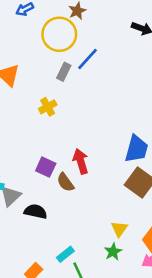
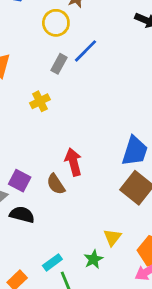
yellow circle: (59, 34) -> (56, 23), size x0.7
purple square: (46, 167) -> (20, 181), moved
green star: (113, 252) -> (93, 259), moved

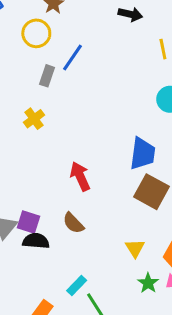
purple square: (20, 181) -> (28, 222), moved
brown semicircle: (56, 184) -> (73, 223), moved
green star: (93, 259) -> (148, 283), moved

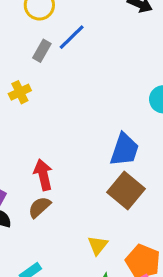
red arrow: (80, 176) -> (43, 175), moved
brown semicircle: (73, 223) -> (39, 207), turned 80

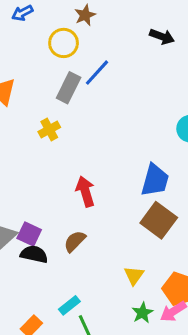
gray rectangle: (42, 51) -> (69, 88), size x1.4
red arrow: (43, 175) -> (85, 191), moved

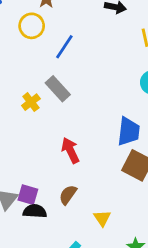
gray rectangle: (69, 88) -> (58, 89), moved, turned -60
yellow triangle: (134, 275) -> (102, 218), moved

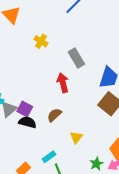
gray rectangle: (58, 89) -> (76, 58), moved
yellow cross: (31, 102) -> (41, 41), turned -32

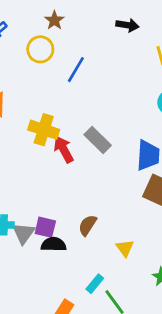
yellow cross: (41, 41) -> (44, 130), size x1.5
red arrow: (63, 83) -> (64, 149), moved

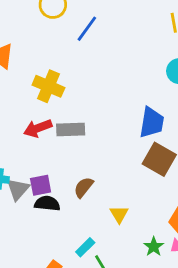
gray rectangle: (98, 140) -> (71, 129), moved, turned -52
red arrow: (64, 149) -> (38, 128), moved, turned -88
purple square: (45, 227) -> (41, 185), turned -30

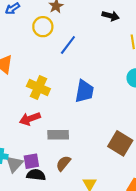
blue trapezoid: (152, 122) -> (84, 91), moved
gray rectangle: (71, 129) -> (58, 135), moved

